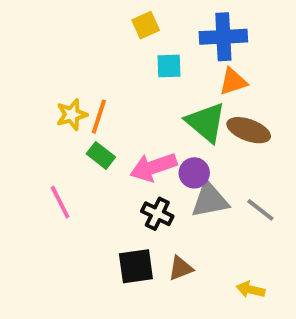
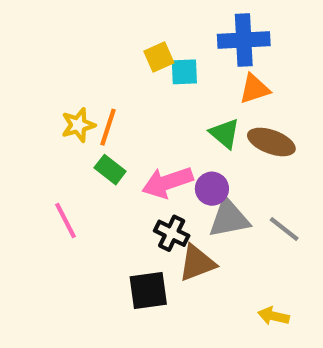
yellow square: (146, 25) -> (159, 57), moved
green triangle: (206, 122) -> (225, 133), size x0.7
brown triangle: (181, 268) -> (197, 263), moved, size x1.4

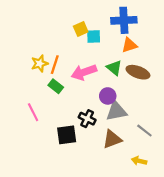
pink arrow: (167, 182) -> (84, 72), moved
gray line: (284, 229) -> (144, 131), moved
brown triangle: (197, 263) -> (112, 139), moved
black square: (148, 291) -> (67, 135), moved

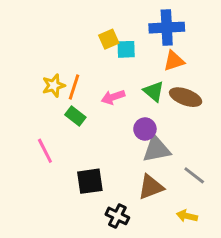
pink arrow: (84, 72) -> (113, 97), size x0.7
black cross: (87, 119) -> (117, 216), moved

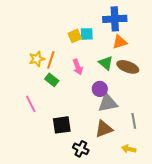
yellow square: (109, 39) -> (75, 36), moved
pink arrow: (113, 97) -> (78, 67), turned -91
gray line: (194, 175) -> (134, 121), turned 42

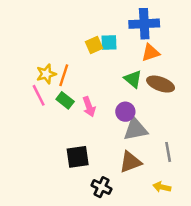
pink arrow: (78, 67) -> (89, 107), moved
pink line: (31, 104) -> (39, 95), moved

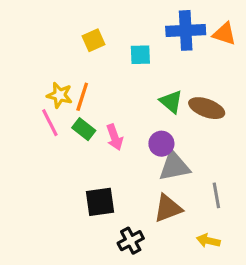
yellow square: (94, 45) -> (94, 40), moved
orange triangle: (151, 53) -> (224, 34), moved, turned 36
yellow star: (46, 74) -> (60, 95), turned 30
black cross: (101, 187) -> (131, 241), turned 36

